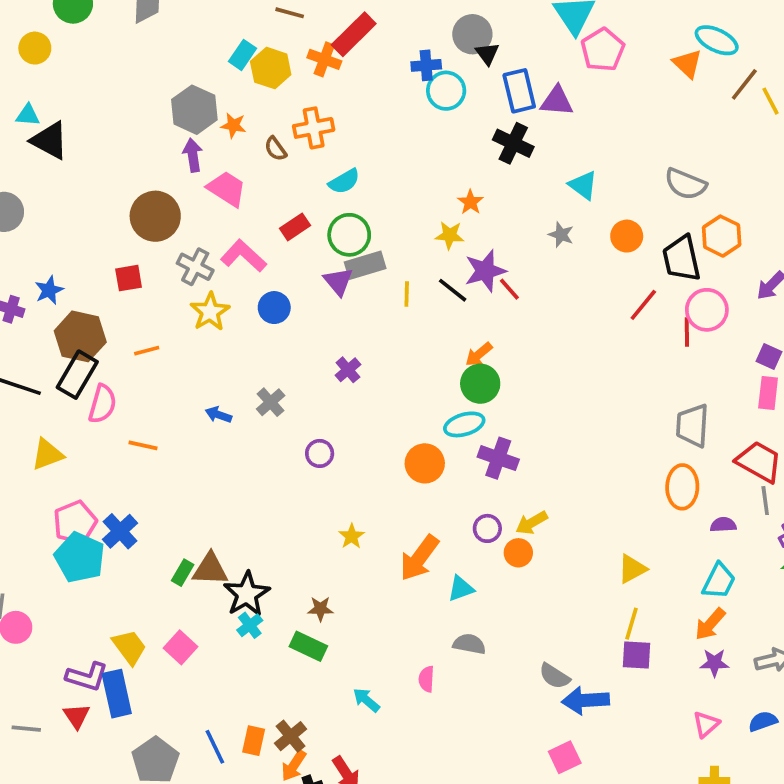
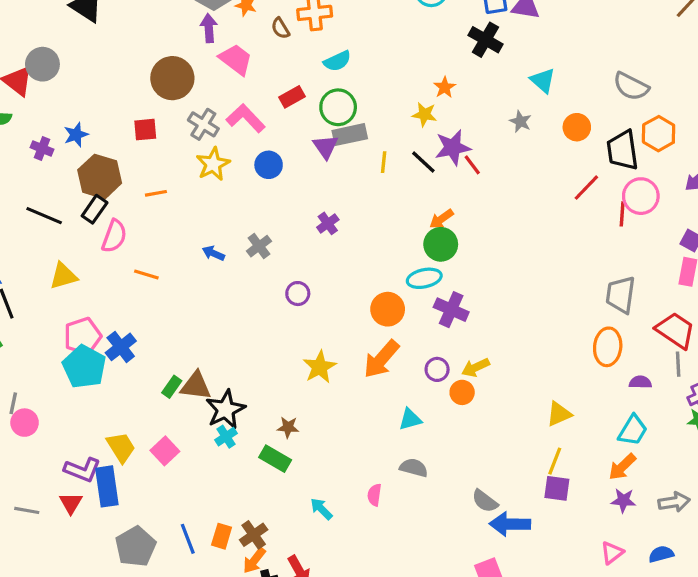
black rectangle: (77, 375) -> (95, 209), size x0.7
yellow star: (352, 536) -> (320, 367), size x1.5
orange arrow: (419, 558) -> (381, 359), moved

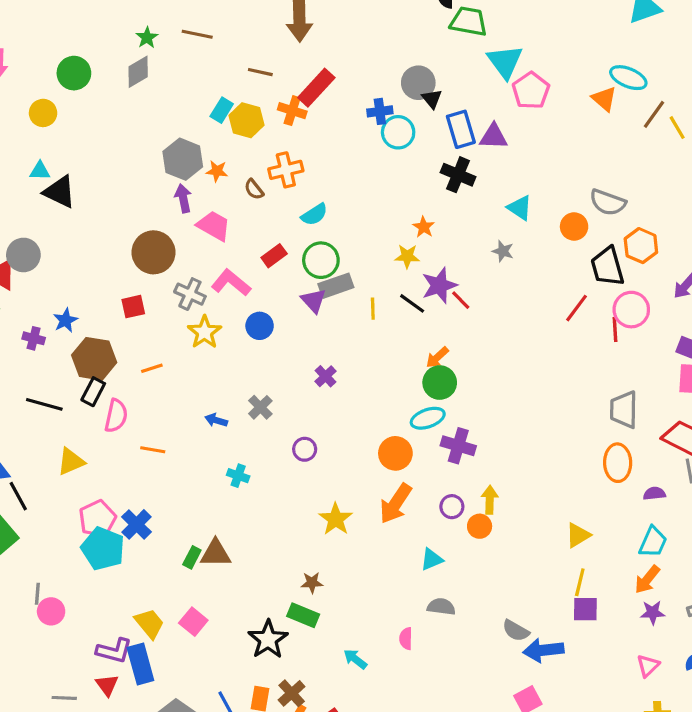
orange circle: (577, 127) -> (574, 226), moved
yellow arrow: (476, 367) -> (490, 500), turned 124
black star: (225, 409) -> (268, 639), moved
cyan cross: (226, 437) -> (238, 476), moved, turned -30

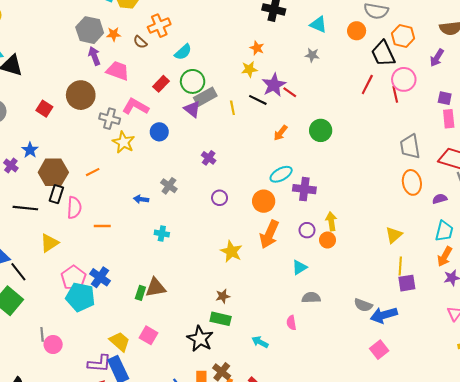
red square: (133, 307) -> (44, 109), moved, turned -35
purple cross: (34, 338) -> (11, 165), turned 32
green circle: (440, 383) -> (321, 130), moved
purple circle: (305, 449) -> (220, 198), moved

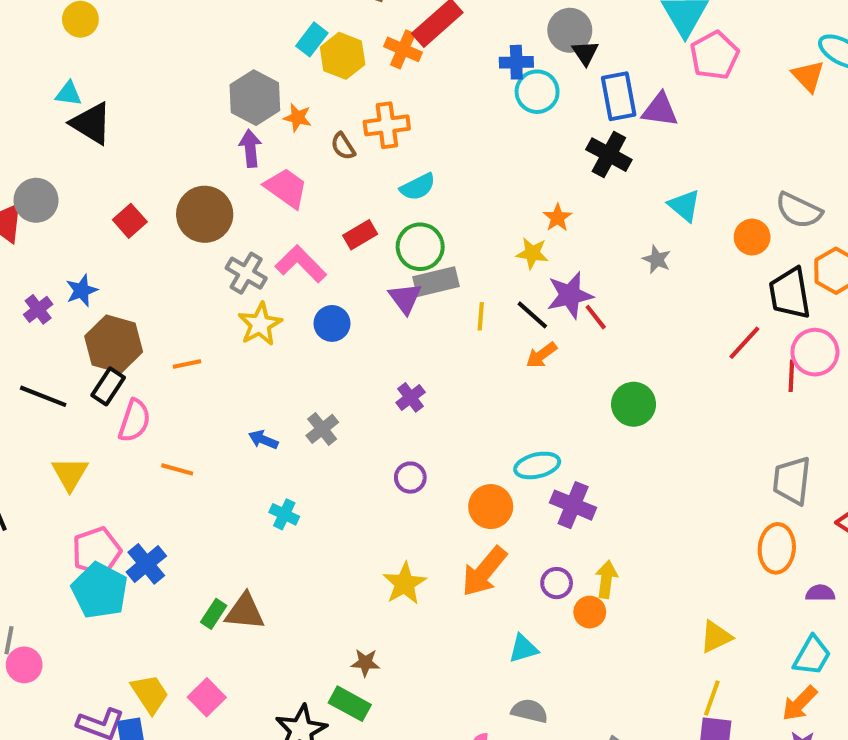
orange arrow: (281, 133) -> (541, 355), moved
yellow triangle: (49, 243) -> (70, 474), turned -42

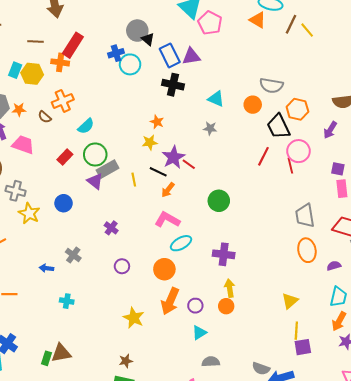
pink L-shape: (301, 264) -> (167, 220), moved
purple cross: (573, 505) -> (224, 254), moved
purple circle: (557, 583) -> (195, 306), moved

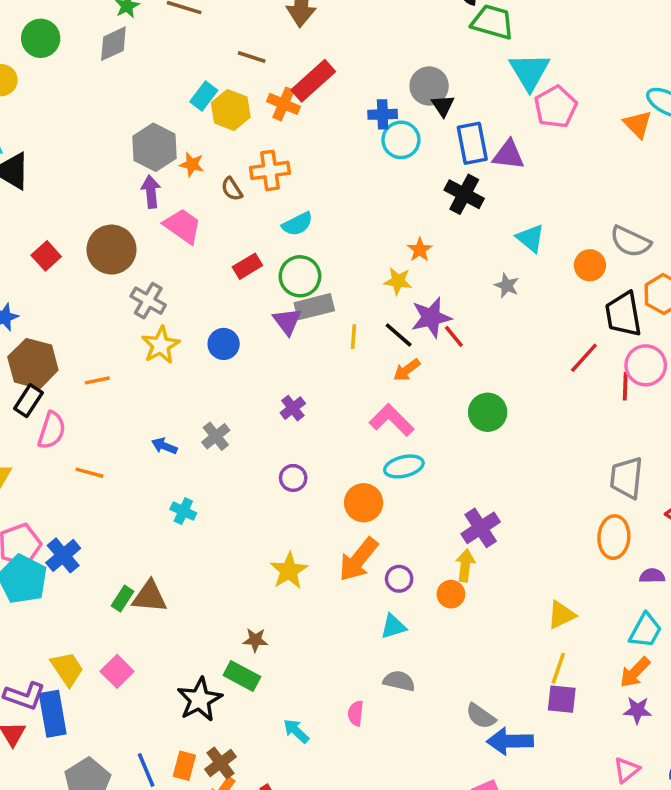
purple cross: (224, 254) -> (481, 528), moved, turned 35

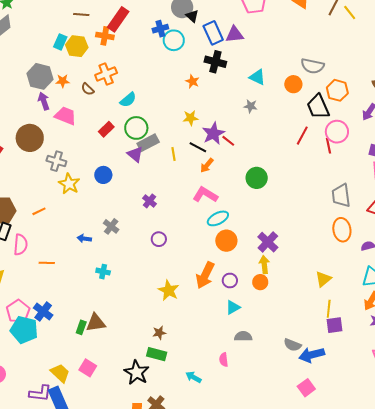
orange star: (420, 250) -> (192, 81), moved
orange circle: (364, 503) -> (226, 241), moved

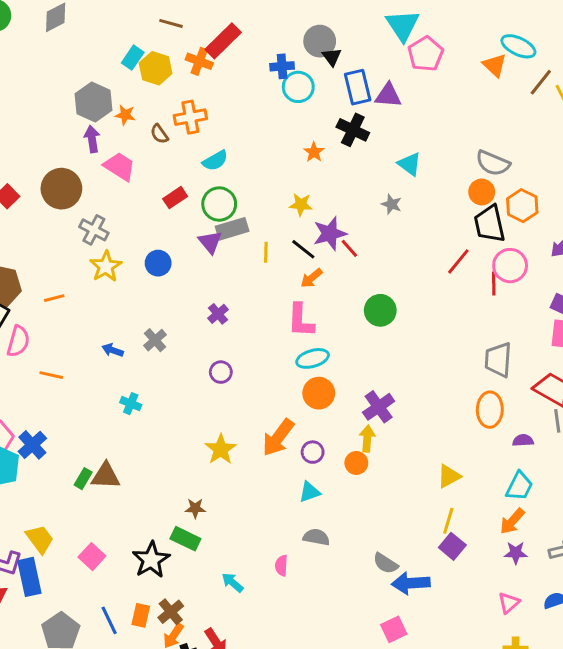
orange circle: (293, 84) -> (482, 192), moved
pink L-shape: (205, 195) -> (301, 320), turned -130
purple square: (335, 325) -> (452, 546), turned 36
pink square: (88, 368) -> (92, 557), moved

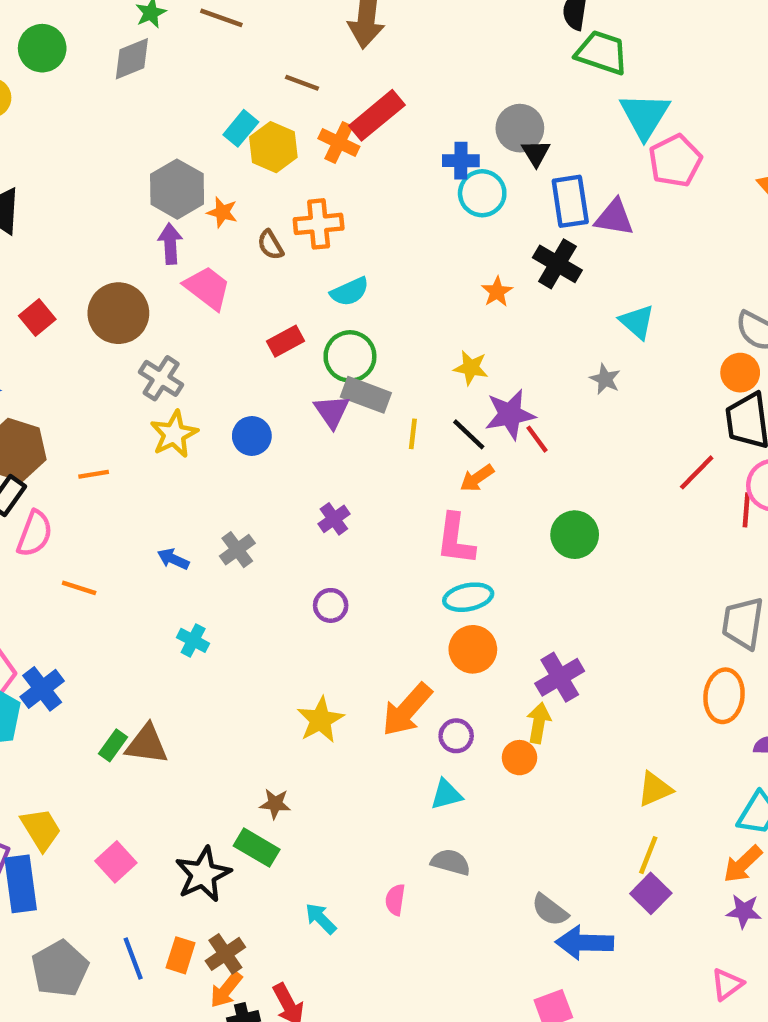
gray rectangle: (232, 229) -> (366, 395), turned 32

